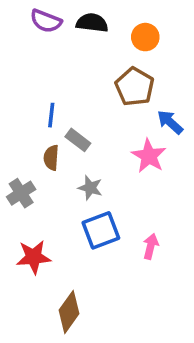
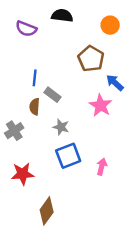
purple semicircle: (46, 21) -> (26, 29), moved
orange circle: (145, 37) -> (110, 25), moved

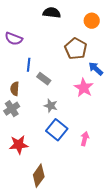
purple semicircle: (26, 29) -> (14, 39), moved
brown semicircle: (35, 107) -> (15, 89), moved
blue square: (68, 156) -> (57, 130), turned -30

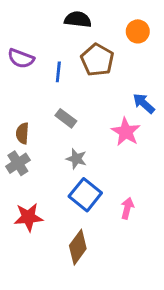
brown pentagon: (76, 49) -> (97, 60), moved
blue line: (29, 65) -> (58, 72), moved
brown diamond: (39, 176) -> (78, 247), moved

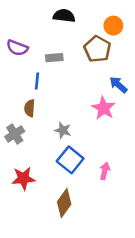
brown pentagon: (97, 60) -> (97, 49), moved
blue line: (58, 72) -> (37, 81), moved
gray rectangle: (66, 118) -> (54, 58), moved, turned -42
brown semicircle: (22, 133) -> (30, 108), moved

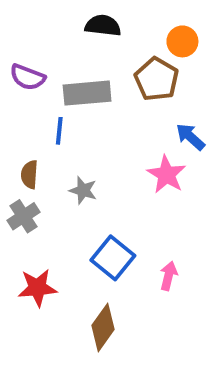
gray rectangle: (54, 58) -> (87, 93), size x1.6
brown semicircle: (30, 108) -> (29, 175), moved
gray star: (63, 130) -> (83, 190), moved

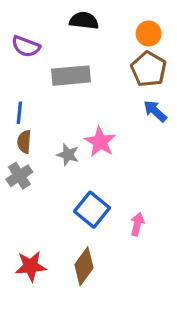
purple semicircle: (27, 77) -> (26, 46), moved
brown pentagon: (157, 79) -> (149, 69), moved
blue line: (59, 131) -> (19, 113), moved
pink star: (167, 175) -> (100, 142), moved
red star: (37, 288) -> (31, 266), moved

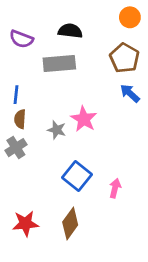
black semicircle: (84, 21) -> (70, 31), moved
orange circle: (149, 34) -> (130, 17), moved

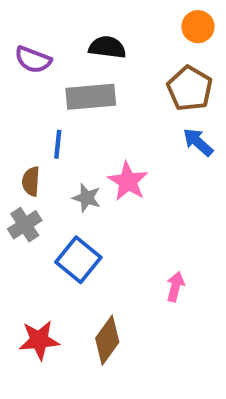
blue line: (16, 95) -> (58, 144), moved
blue square: (77, 176) -> (78, 260), moved

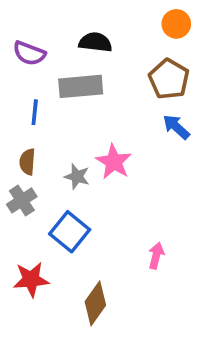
blue line: (58, 144) -> (35, 112), moved
red star: (39, 340) -> (31, 279), moved

